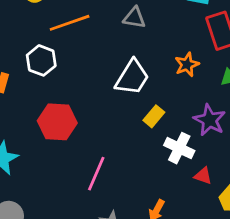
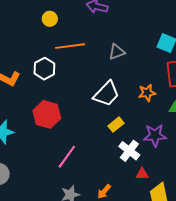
gray triangle: (134, 18) -> (117, 52), turned -42
purple star: (210, 120) -> (155, 135), turned 30
red triangle: (203, 176) -> (142, 174), turned -32

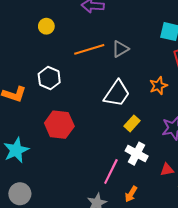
orange line: (70, 46) -> (89, 49), moved
white cross: (129, 151) -> (137, 154), moved
pink line: (67, 157) -> (111, 172), moved

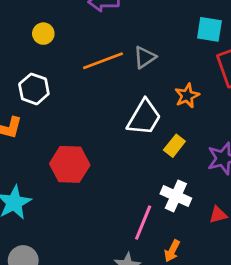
white hexagon: (49, 78) -> (34, 89), moved
orange star: (158, 86) -> (187, 96), moved
yellow rectangle: (132, 123) -> (174, 146), moved

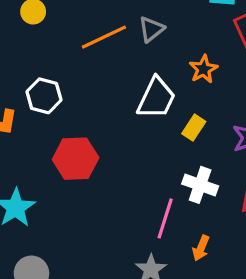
white hexagon: (34, 89) -> (44, 96), moved

